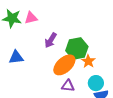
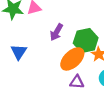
blue triangle: (16, 57) -> (19, 52), turned -49

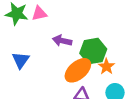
purple arrow: (56, 32) -> (62, 41), turned 70

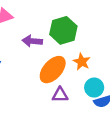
green hexagon: (93, 51) -> (63, 30), moved

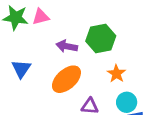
orange ellipse: (53, 70) -> (66, 79), moved

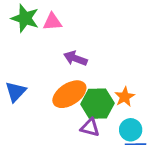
green hexagon: (101, 39) -> (97, 104), moved
blue triangle: (21, 69) -> (16, 92), moved

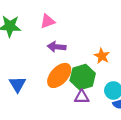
pink triangle: (52, 22) -> (48, 21), moved
orange star: (125, 97) -> (102, 56), moved

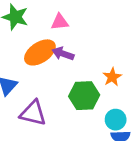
orange ellipse: (59, 75) -> (40, 52), moved
purple triangle: (82, 97) -> (33, 113), moved, size x1.5

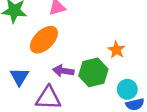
purple arrow: (63, 54) -> (63, 71), moved

